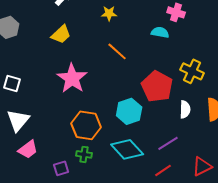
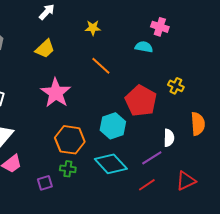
yellow cross: (192, 71) -> (176, 86), size x0.7
white semicircle: (185, 109) -> (169, 138), moved

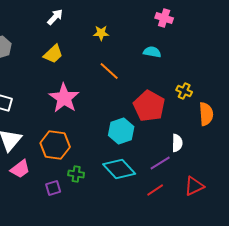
pink cross: (160, 27) -> (164, 18), moved
orange semicircle: (198, 124) -> (206, 114), moved
orange hexagon: (70, 140) -> (55, 145), moved

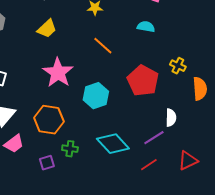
cyan hexagon: (121, 131) -> (96, 96), moved

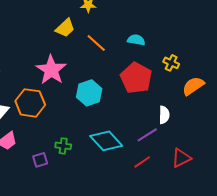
cyan semicircle: (146, 27) -> (136, 40), moved
yellow trapezoid: (47, 29) -> (65, 28), moved
orange semicircle: (200, 89) -> (193, 86), turned -120
orange hexagon: (49, 120) -> (30, 103), moved

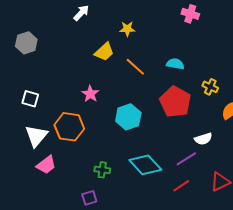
pink star: (51, 70) -> (90, 94), size x0.6
white semicircle: (164, 115) -> (203, 139), turned 72
purple square: (40, 160) -> (89, 198), moved

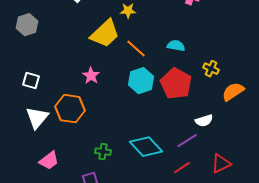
yellow trapezoid: (104, 52) -> (105, 34), size x1.5
cyan hexagon: (128, 117) -> (141, 81), moved
pink trapezoid: (46, 165) -> (49, 161), moved

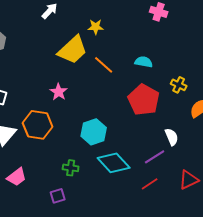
cyan hexagon: (141, 81) -> (94, 132), moved
white semicircle: (204, 121) -> (172, 137), turned -96

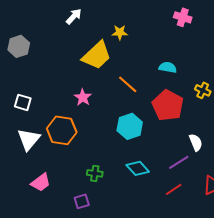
orange line: (104, 65) -> (128, 84), moved
cyan hexagon: (94, 132) -> (130, 126), moved
cyan diamond: (114, 163) -> (138, 168), size x0.7

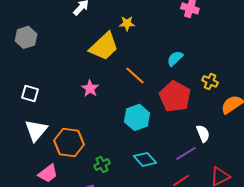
cyan semicircle: (168, 67) -> (175, 58), turned -54
orange hexagon: (62, 130) -> (69, 142), moved
green cross: (95, 173) -> (102, 164), turned -35

